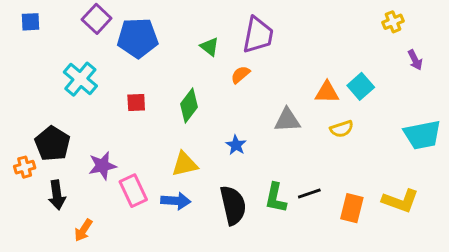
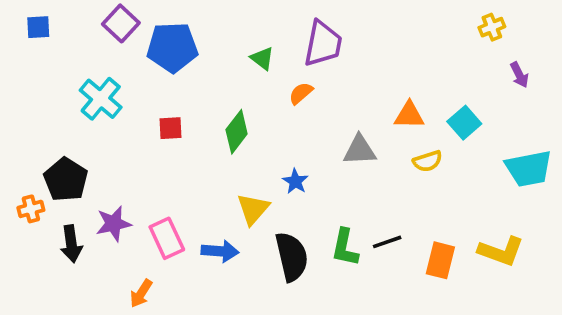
cyan square: (361, 86) -> (464, 123), moved
yellow triangle: (185, 164) -> (253, 209), moved, turned -36
purple star: (102, 166) -> (114, 224), moved
orange arrow: (83, 230) -> (141, 293), moved

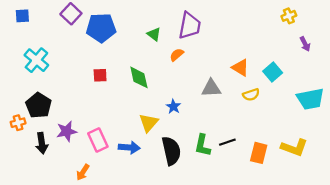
cyan cross: (101, 99) -> (36, 60), moved
orange triangle: (409, 115) -> (240, 68), turned 30
green diamond: (237, 132) -> (139, 77), turned -50

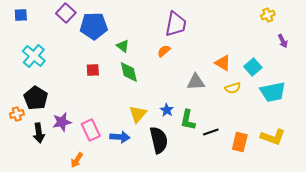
green triangle: (154, 34) -> (123, 46), moved
cyan trapezoid: (310, 99) -> (273, 92), moved
blue star: (173, 107) -> (167, 110), moved
green L-shape: (203, 145) -> (188, 120), moved

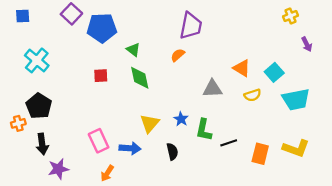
purple star: (62, 122) -> (58, 169), moved
black semicircle: (159, 140) -> (172, 152), size x0.6
orange arrow: (77, 160) -> (107, 173), moved

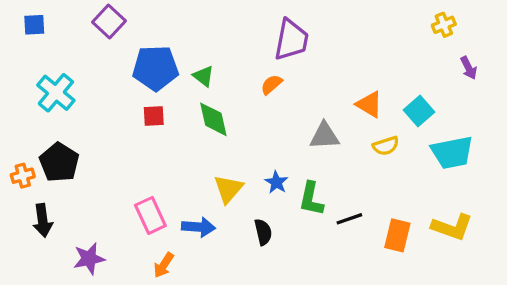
blue pentagon: (102, 28) -> (155, 68), moved
orange cross: (18, 123) -> (23, 176), moved
black arrow: (42, 144) -> (43, 220), moved

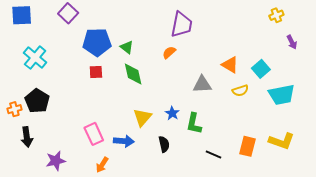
blue square: (34, 25) -> (22, 15), size x1.5
black line: (349, 219) -> (213, 155), moved, turned 42

